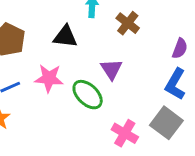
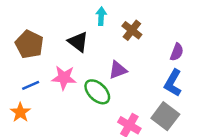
black triangle: (65, 37) -> (78, 42), turned 30
purple triangle: (111, 69) -> (118, 70), turned 42

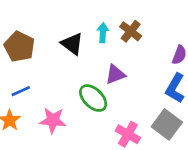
cyan arrow: (101, 16) -> (103, 33), moved
pink star: (64, 78) -> (53, 120), moved

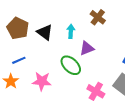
cyan arrow: (103, 33) -> (71, 31), moved
black triangle: (72, 44) -> (45, 32), moved

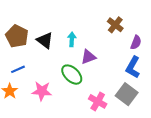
brown cross: (98, 17) -> (115, 25), moved

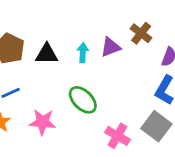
black triangle: (45, 40) -> (47, 54), turned -36
purple triangle: (88, 57) -> (111, 47), moved

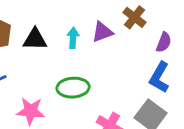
green ellipse: (83, 100) -> (73, 88), turned -48

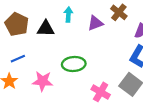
cyan arrow: (73, 38) -> (68, 15), moved

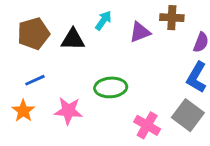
brown cross: (119, 12) -> (172, 18), turned -35
cyan arrow: (68, 15) -> (103, 20), turned 32
brown pentagon: (17, 24) -> (33, 34), turned 30

